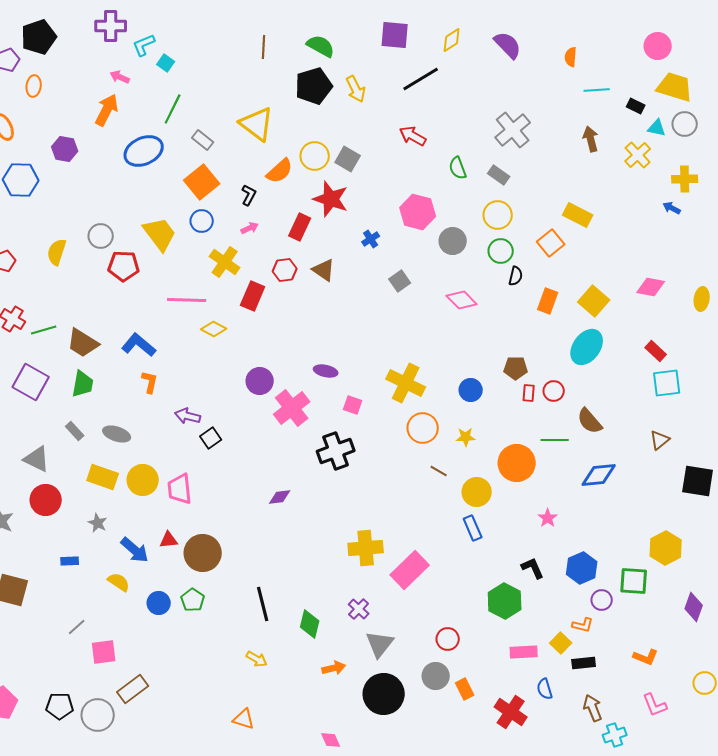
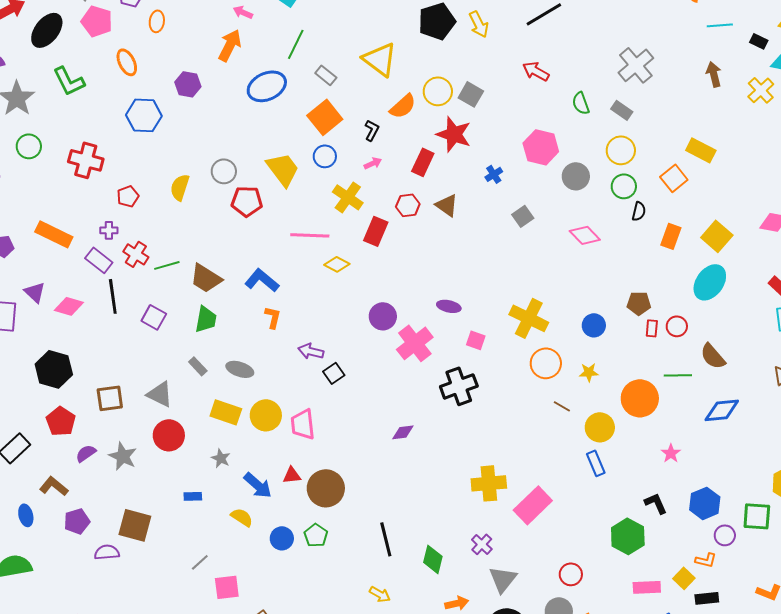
purple square: (31, 382) -> (154, 317), size x0.7

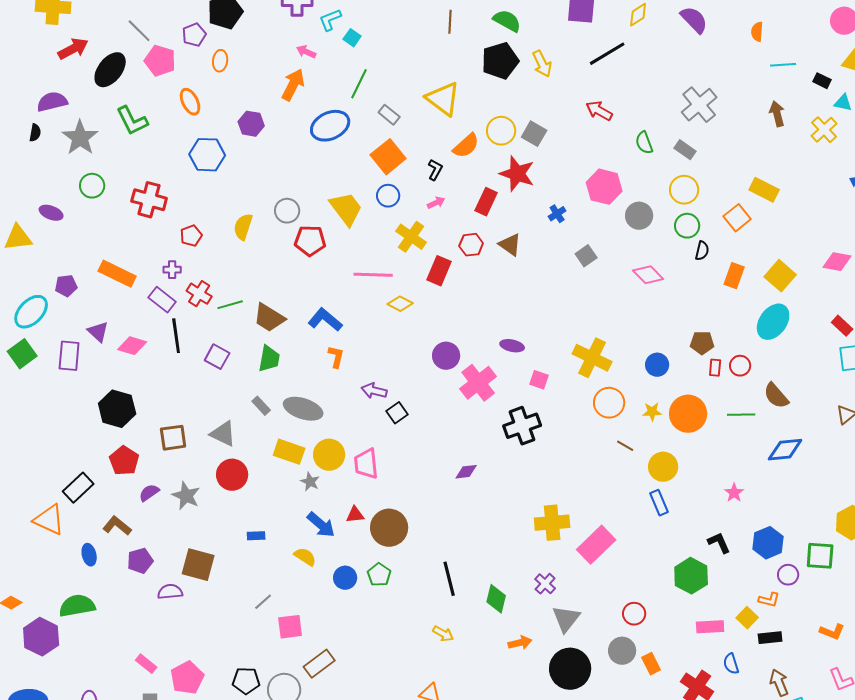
gray ellipse: (240, 369) -> (303, 409), size x1.4
orange circle: (640, 398) -> (688, 414), moved
gray star: (221, 458) -> (310, 482), moved

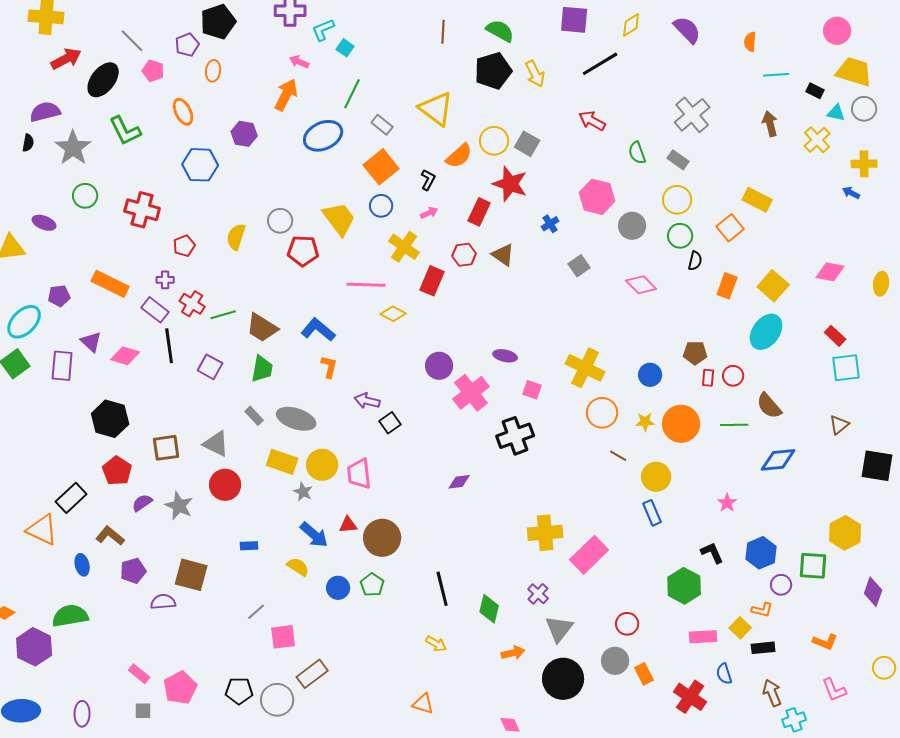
pink pentagon: (160, 61) -> (153, 71), size x0.7

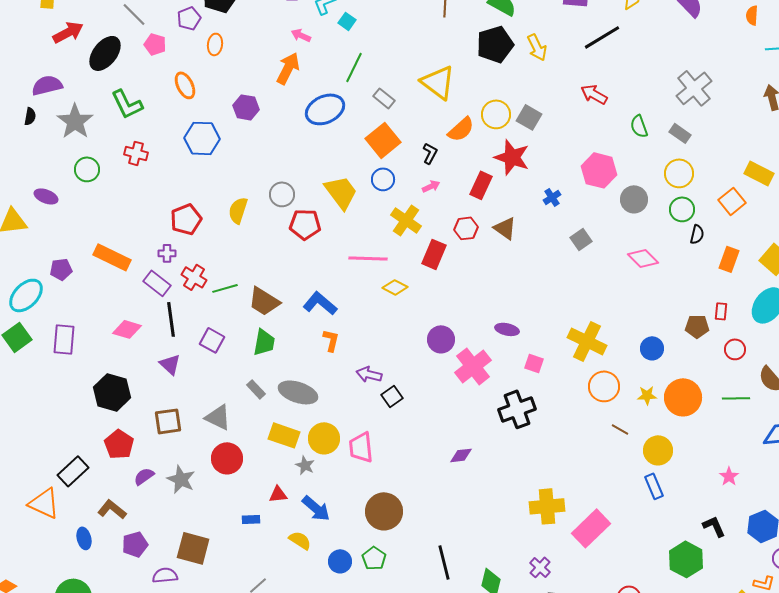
red cross: (142, 210) -> (136, 153), moved, size x0.7
red pentagon: (184, 246) -> (186, 219), size x1.4
purple triangle: (91, 342) -> (170, 364), moved
red rectangle: (708, 378) -> (721, 311), moved
red triangle: (348, 525) -> (278, 494), moved

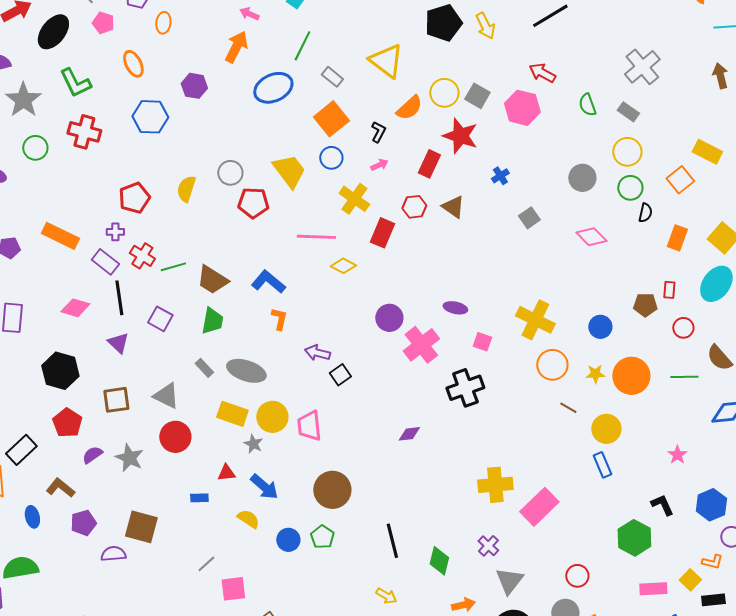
red cross: (136, 153) -> (84, 132), size x1.4
pink hexagon: (599, 170) -> (522, 108), moved

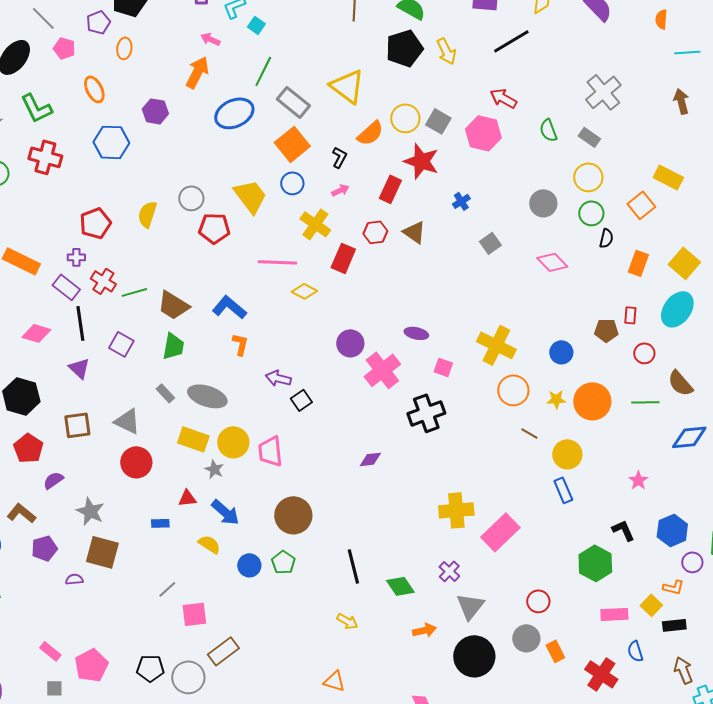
gray rectangle: (332, 77) -> (293, 102), size x1.5
gray star: (129, 458) -> (90, 511), moved
purple semicircle: (113, 554) -> (74, 579), size x0.7
green diamond: (439, 561) -> (400, 586), turned -48

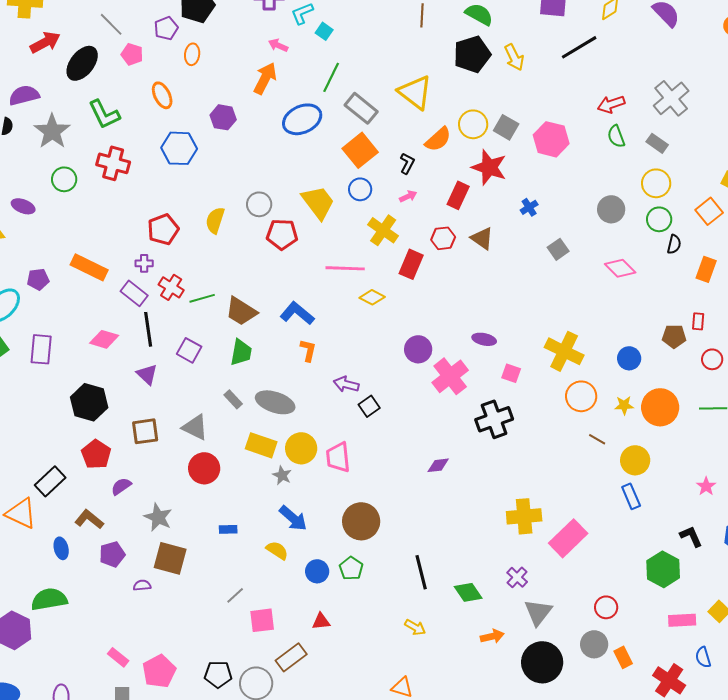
red arrow: (503, 98) -> (611, 104), moved, turned -48
red triangle: (187, 498) -> (321, 621), moved

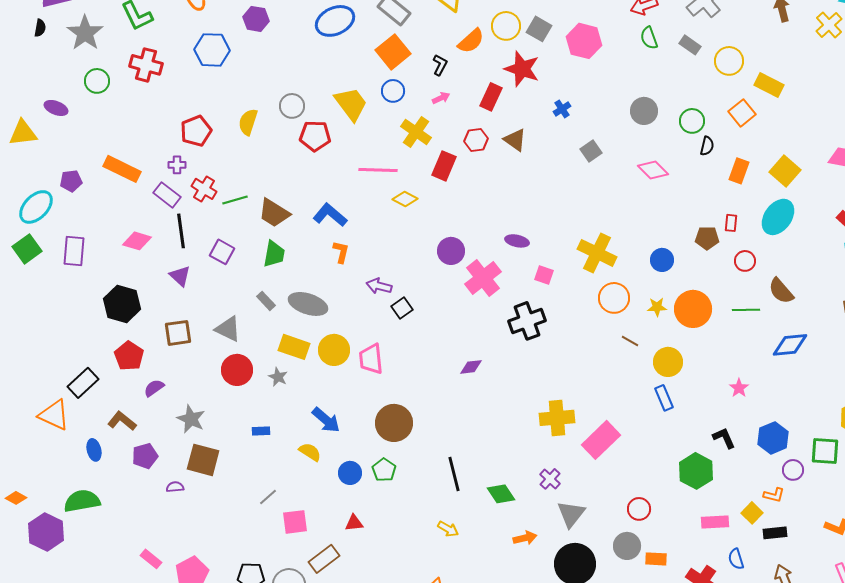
yellow circle: (656, 183) -> (729, 61), moved
gray star: (282, 475) -> (278, 377), moved
orange rectangle: (623, 657) -> (656, 559), turned -60

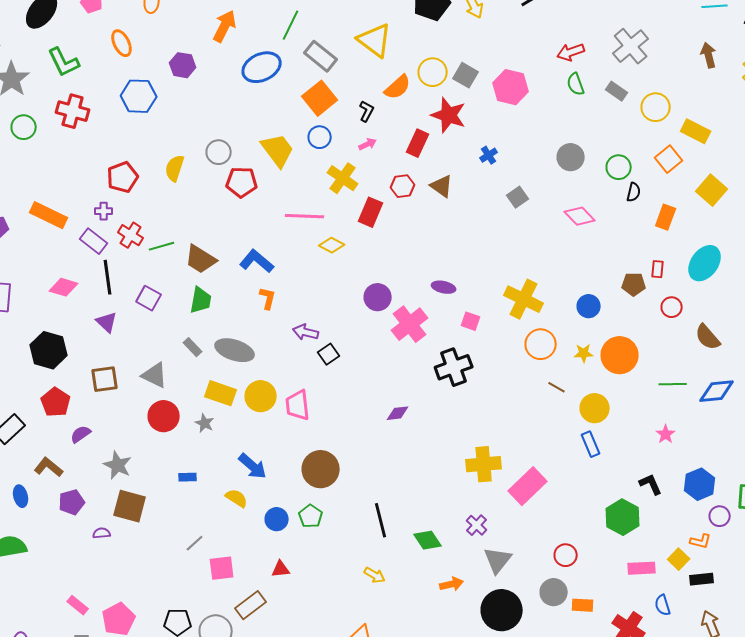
yellow square: (785, 171) -> (712, 190), moved
green line: (746, 310) -> (673, 384), moved

